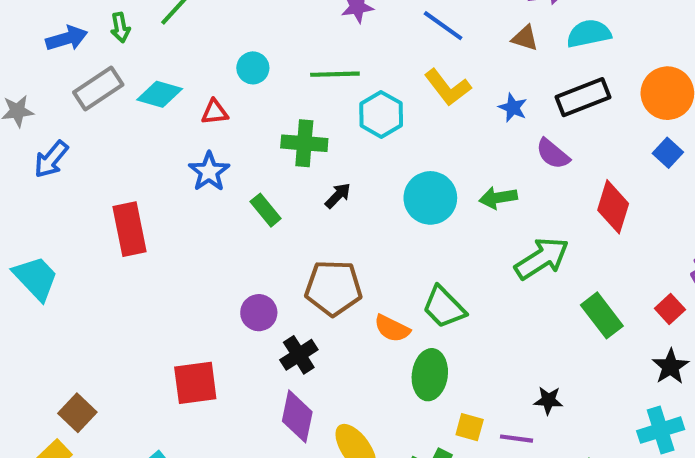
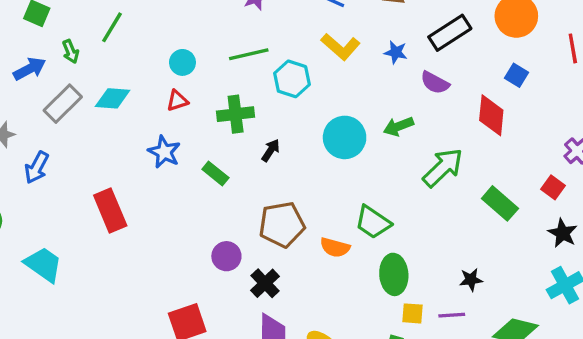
red triangle: (215, 112) -> (177, 101), moved
blue square: (668, 153) -> (517, 75), moved
green ellipse: (430, 375) -> (394, 274), moved

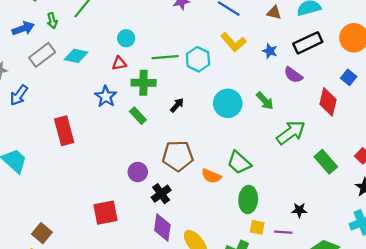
green line: (249, 54) -> (165, 57), moved
green cross: (236, 114) -> (144, 83), moved
green arrow: (398, 126) -> (265, 101), turned -120

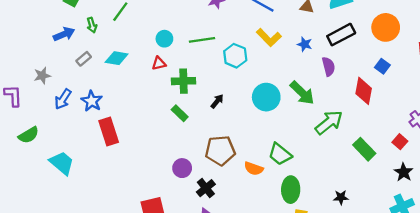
gray rectangle: (42, 55) -> (84, 59), size x0.6
green line: (165, 57) -> (202, 40), moved
purple semicircle: (293, 75) -> (329, 66), turned -138
blue star: (106, 96) -> (92, 101), moved
green arrow: (265, 101) -> (302, 93), size x1.4

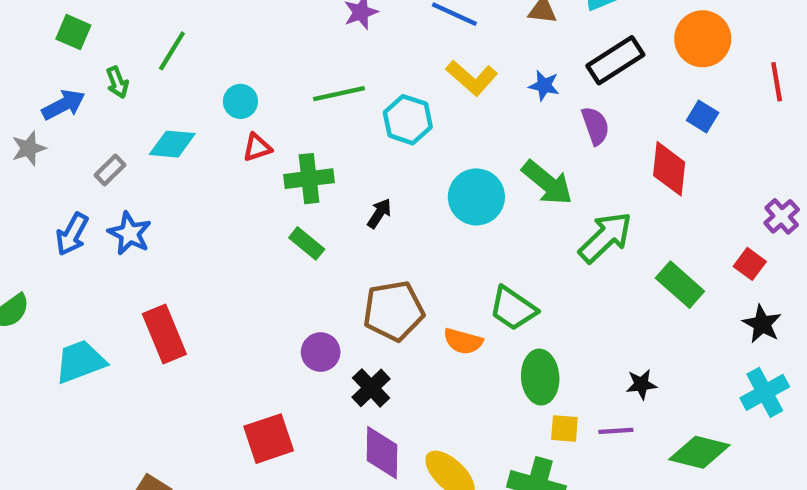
cyan circle: (164, 39) -> (240, 101), moved
gray rectangle: (84, 59) -> (110, 170), moved
gray star: (42, 76) -> (29, 148), moved
red rectangle: (109, 131) -> (164, 334), moved
cyan trapezoid: (62, 163) -> (80, 362), turned -56

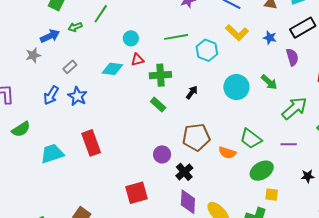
green arrow: (117, 82) -> (75, 27), turned 88
cyan diamond: (172, 144) -> (112, 69), moved
green arrow: (547, 183) -> (269, 82), size x0.7
green ellipse: (540, 377) -> (262, 171), turned 60
purple line: (616, 431) -> (289, 144), moved

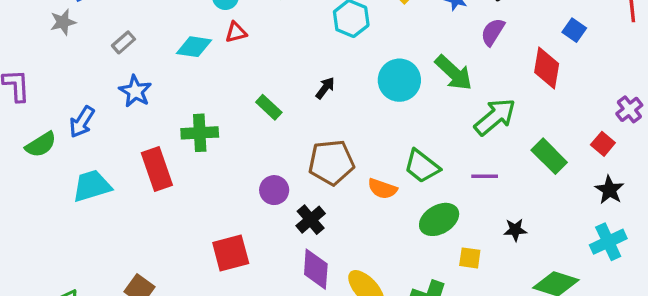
purple semicircle: (292, 57) -> (493, 32), turned -132
green cross: (160, 75) -> (200, 133), moved
green arrow: (269, 82) -> (454, 73), size x1.4
blue arrow: (51, 95) -> (82, 122), moved
yellow square: (272, 195) -> (470, 258), moved

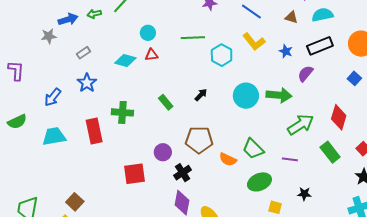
red diamond: (547, 68) -> (339, 117), moved
green arrow: (454, 73) -> (279, 95), turned -45
green semicircle: (41, 145) -> (17, 122), moved
red square: (231, 253) -> (134, 174), moved

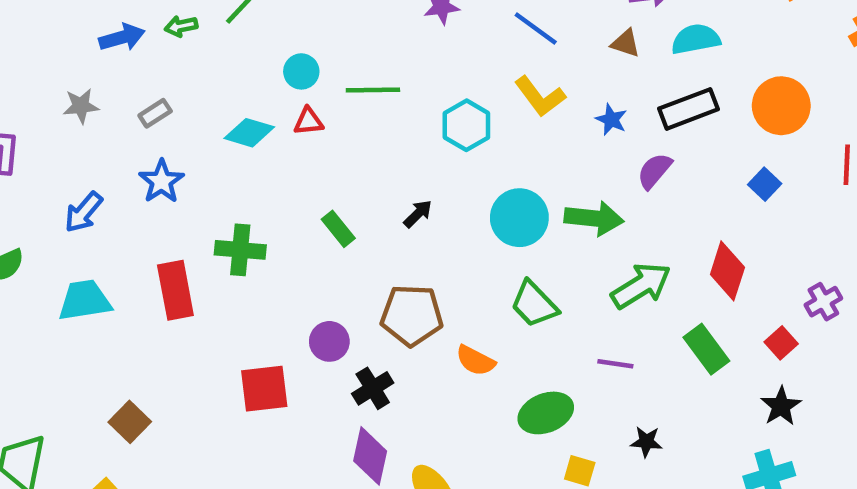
gray star: (49, 36) -> (81, 106), moved
green line: (193, 38) -> (373, 90), moved
green trapezoid: (253, 149) -> (534, 304), moved
brown square: (75, 202) -> (130, 422), moved

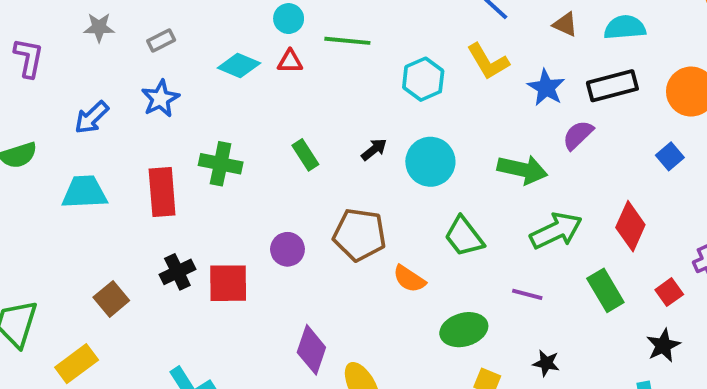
blue star: (611, 120) -> (546, 88), size x1.4
cyan circle: (519, 218) -> (430, 162), moved
black cross: (373, 388) -> (177, 272), moved

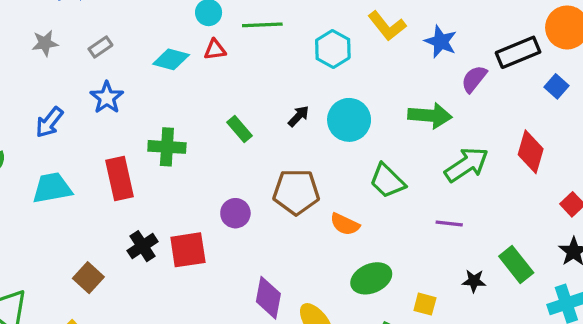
black rectangle: (612, 86) -> (518, 52), moved
green rectangle: (605, 290) -> (516, 264), moved
green ellipse: (464, 330) -> (371, 278), moved

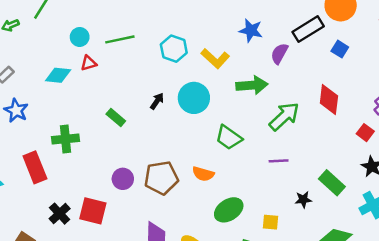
yellow L-shape: (387, 26) -> (215, 58), moved
brown pentagon: (296, 192) -> (161, 178), moved
red square: (188, 250) -> (93, 211), turned 32

